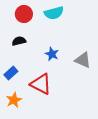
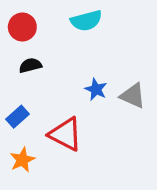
red circle: (24, 14) -> (22, 27), moved
blue star: (52, 54) -> (96, 89), moved

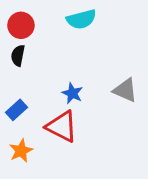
black semicircle: (30, 65) -> (18, 56), moved, turned -65
blue star: (96, 89) -> (72, 93), moved

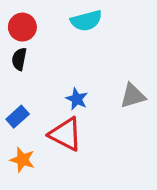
gray triangle: (125, 90) -> (133, 96), turned -40
orange star: (21, 151) -> (22, 160), turned -30

